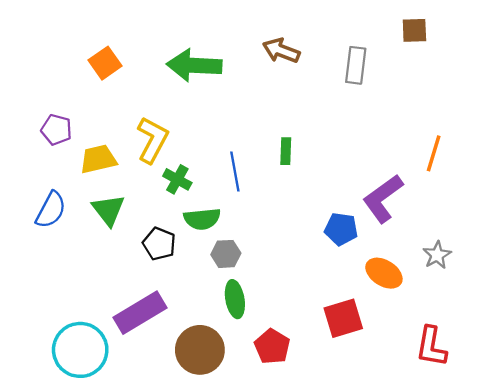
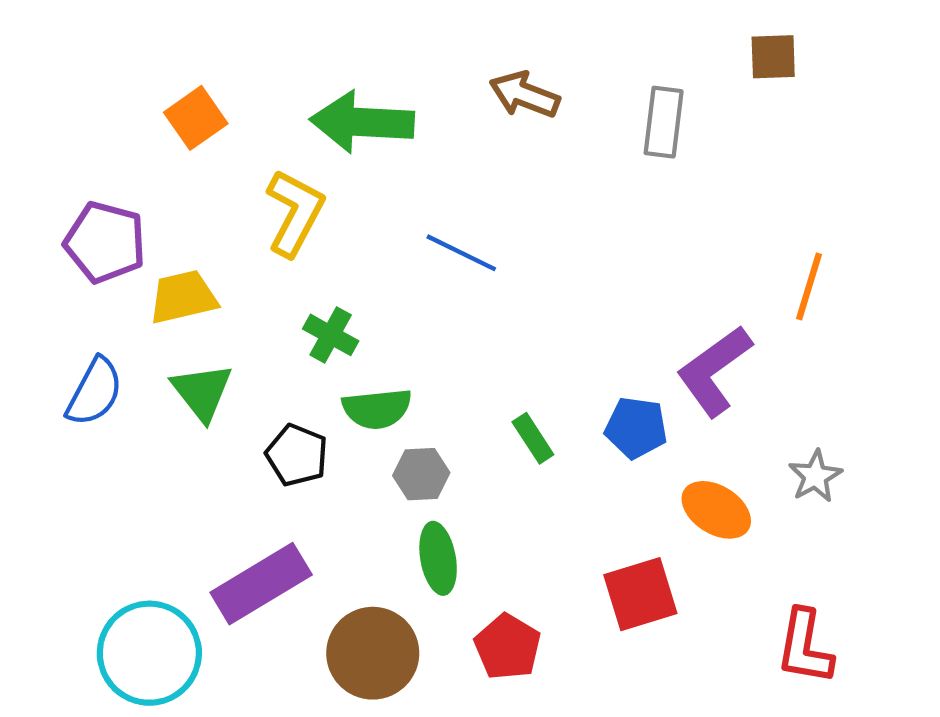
purple pentagon: (56, 130) -> (105, 242), size x1.4
yellow L-shape: (152, 140) -> (295, 213), moved
green rectangle: (286, 151) -> (533, 438), moved, turned -35
blue line: (235, 171) -> (461, 253), moved, turned -54

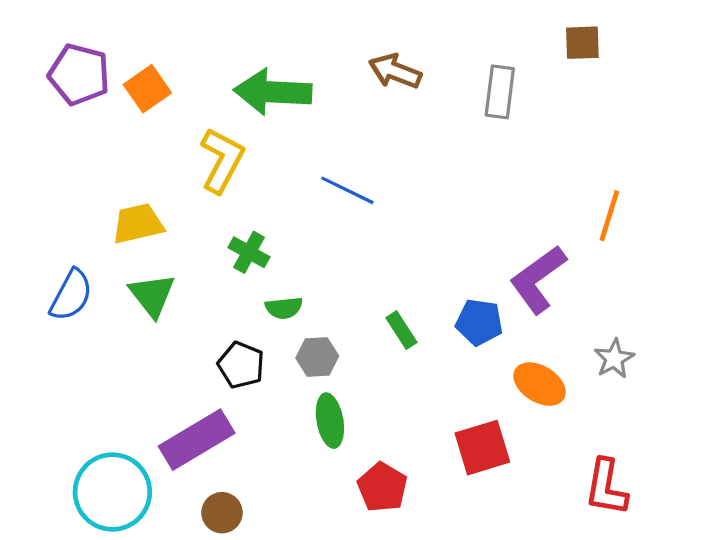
purple pentagon: (105, 242) -> (79, 74), moved
green semicircle: (377, 409) -> (284, 308), size x0.7
black pentagon: (297, 455) -> (241, 365), moved
brown circle: (373, 653) -> (222, 513), moved, size x0.6

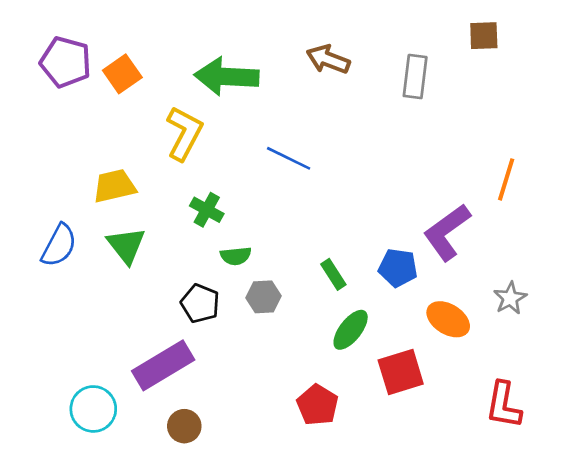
green ellipse: (330, 421) -> (351, 330), moved, turned 48
cyan circle: (112, 492) -> (93, 409), size x0.7

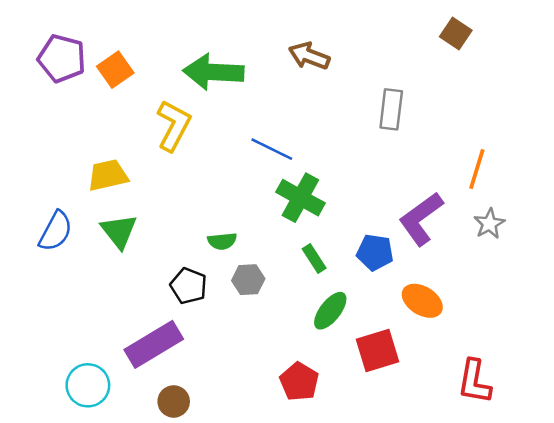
brown square: (484, 36) -> (456, 34), turned 36
gray rectangle: (415, 77) -> (391, 109), moved
green cross: (207, 210) -> (300, 198), moved, size x1.5
gray star: (510, 298) -> (489, 224), moved

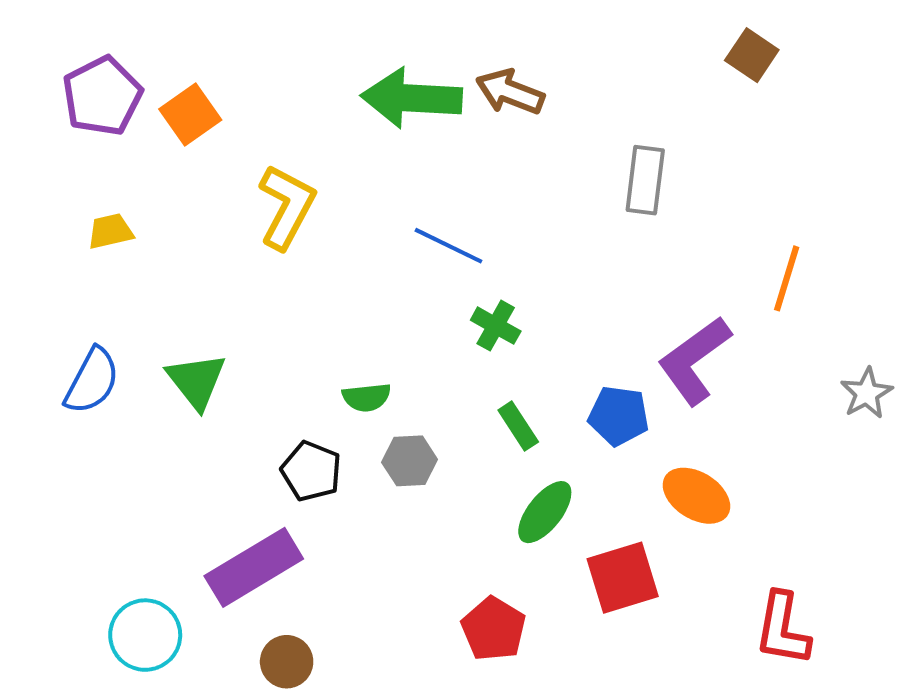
purple pentagon: (62, 58) -> (102, 96), turned 30
green arrow: (213, 72) -> (412, 98), moved
yellow trapezoid: (108, 175) -> (110, 231), moved, size x0.7
green cross: (300, 198) -> (496, 326), size x0.6
gray star: (489, 224) -> (867, 393), moved

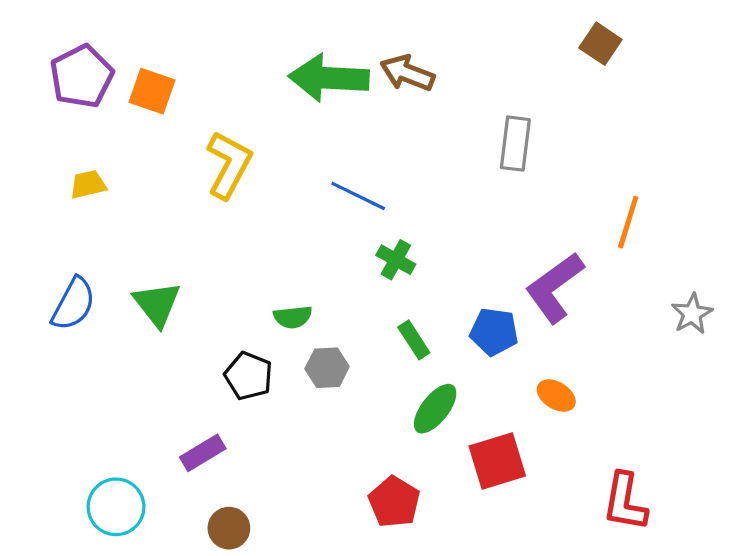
orange square: (190, 115) -> (152, 91), turned -36
orange ellipse: (696, 496) -> (556, 396), size x0.7
purple rectangle: (254, 567) -> (203, 453), size x0.6

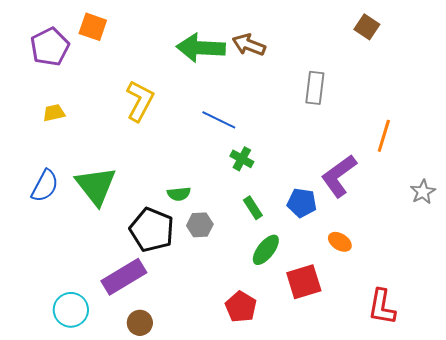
orange square: (152, 91) -> (93, 27), moved
green triangle: (157, 304) -> (96, 186), size x1.4
black pentagon: (249, 376) -> (152, 230), size x1.5
purple rectangle: (203, 453) -> (124, 277), size x1.6

